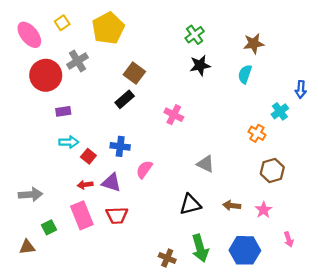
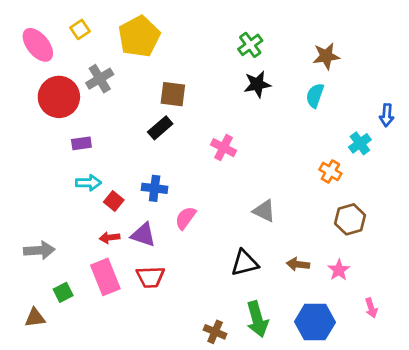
brown square: (134, 73) -> (173, 94), turned -30

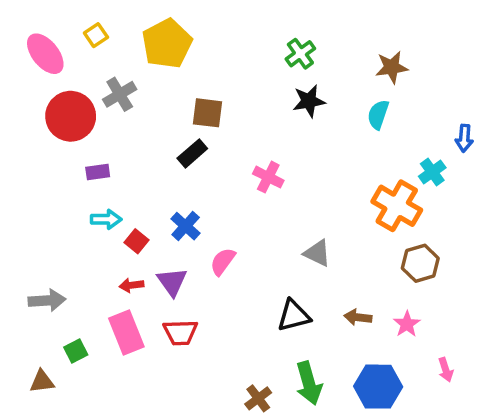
orange cross: (330, 171) -> (397, 206), size x1.8
blue cross: (155, 188) -> (186, 226), turned 35
purple triangle: (143, 235) -> (172, 282), turned 36
brown cross: (215, 332) -> (258, 398), turned 30

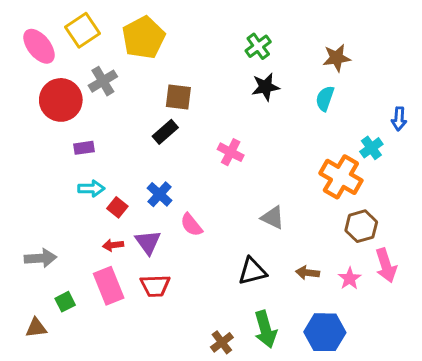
yellow square: (96, 35) -> (83, 30), size x1.6
pink semicircle: (223, 262) -> (191, 225), turned -75
pink arrow: (446, 370) -> (386, 265), moved, size x1.6

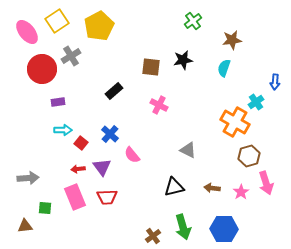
green cross: (258, 46) -> (193, 21), moved
brown square: (178, 97) -> (151, 67), moved
green square: (65, 302) -> (45, 208), turned 32

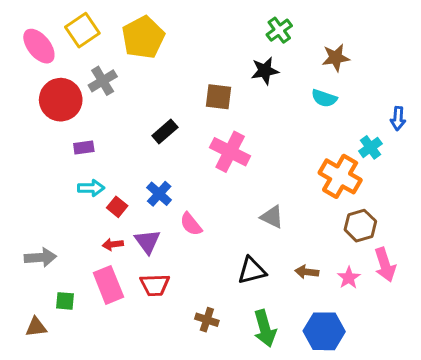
black star: (183, 60) -> (265, 71), moved
cyan semicircle: (224, 68) -> (324, 98), turned -90
pink cross: (159, 105) -> (230, 152), size x1.5
brown cross: (153, 236) -> (207, 320), moved, turned -35

